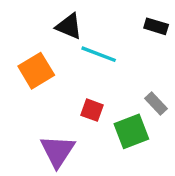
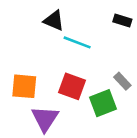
orange square: (36, 71) -> (24, 86), moved, turned 36
red square: (92, 110) -> (72, 86), size x1.5

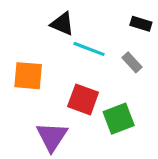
gray rectangle: (122, 81) -> (132, 62), moved
orange square: (24, 86) -> (28, 76), moved

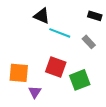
orange square: (28, 76) -> (19, 73), moved
purple triangle: (52, 137) -> (35, 92), size x0.6

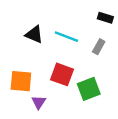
black triangle: (42, 16) -> (34, 34), moved
gray rectangle: (89, 42) -> (99, 47), turned 72

